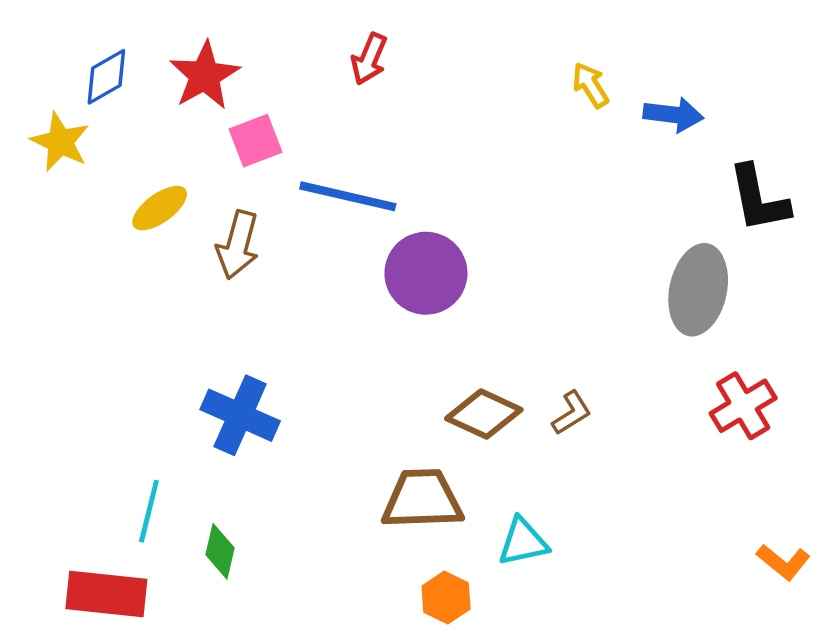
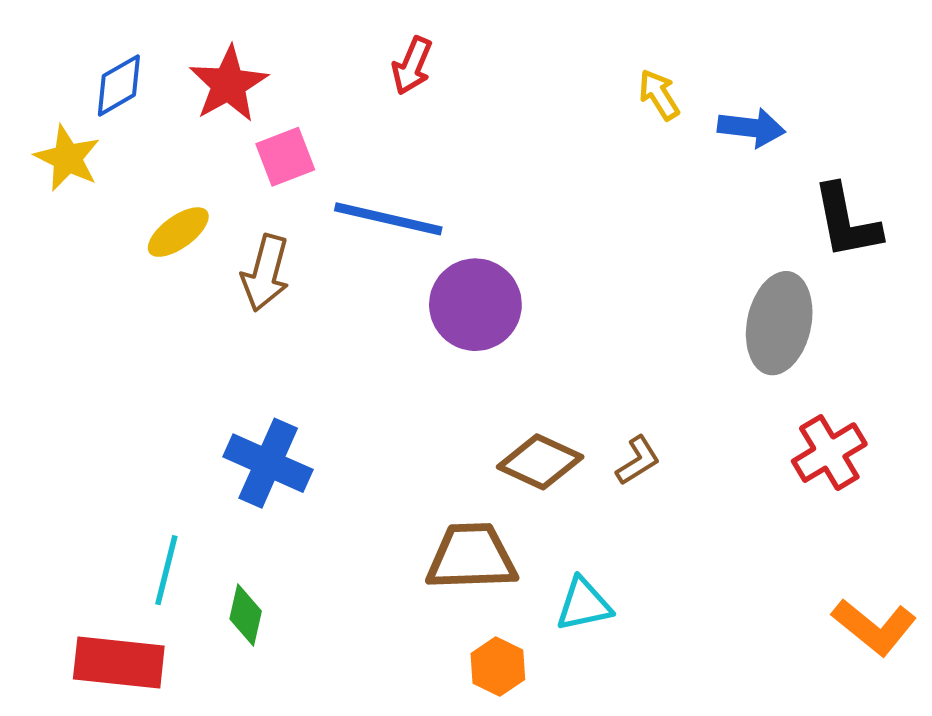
orange L-shape: (783, 562) -> (874, 627), size x1.4

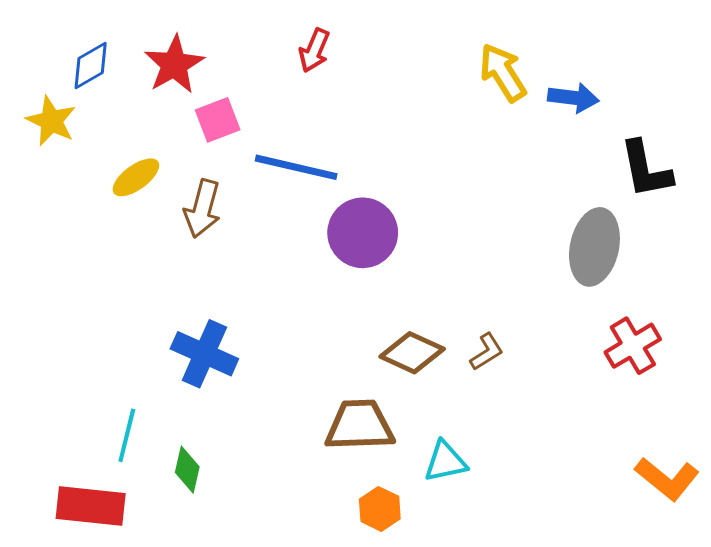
yellow arrow: (659, 95) -> (503, 73), size x1.5

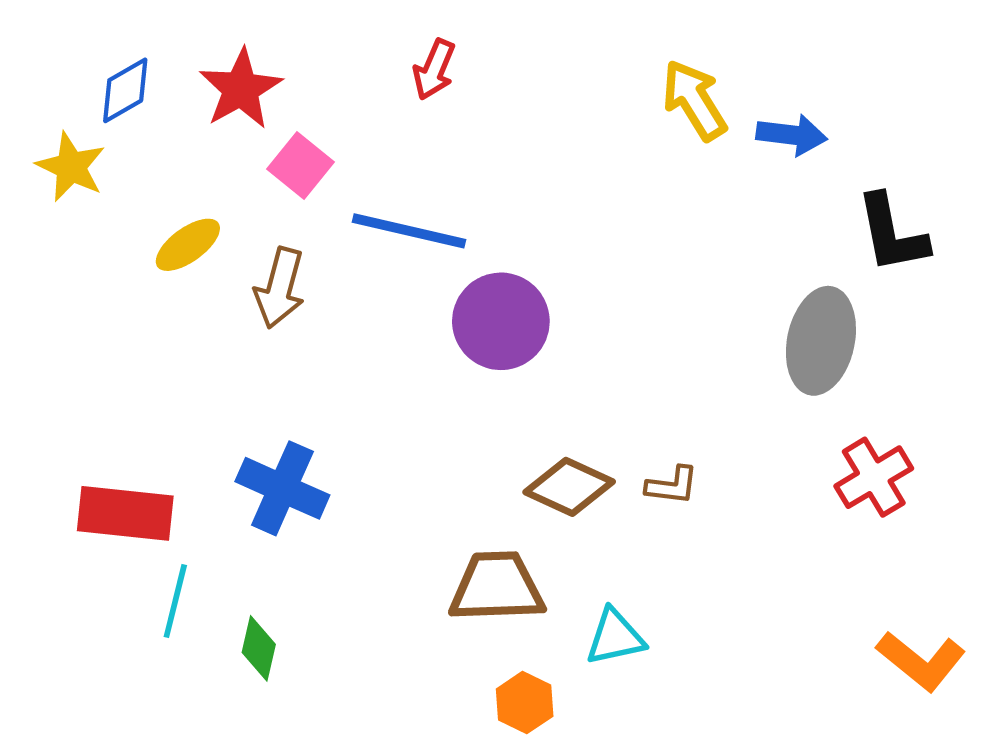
pink square: (218, 120) -> (301, 165), turned -30
brown L-shape: (487, 352) -> (672, 486), turned 39
red rectangle: (91, 506) -> (125, 513), moved

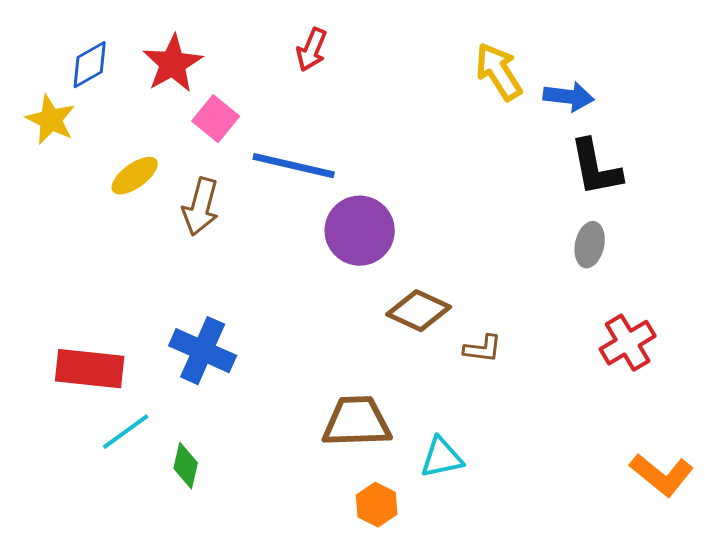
black L-shape: (892, 234) -> (596, 168), moved
gray ellipse: (821, 341) -> (590, 245), size x0.6
brown diamond: (569, 487) -> (419, 311), moved
cyan line: (175, 601) -> (126, 432), turned 40

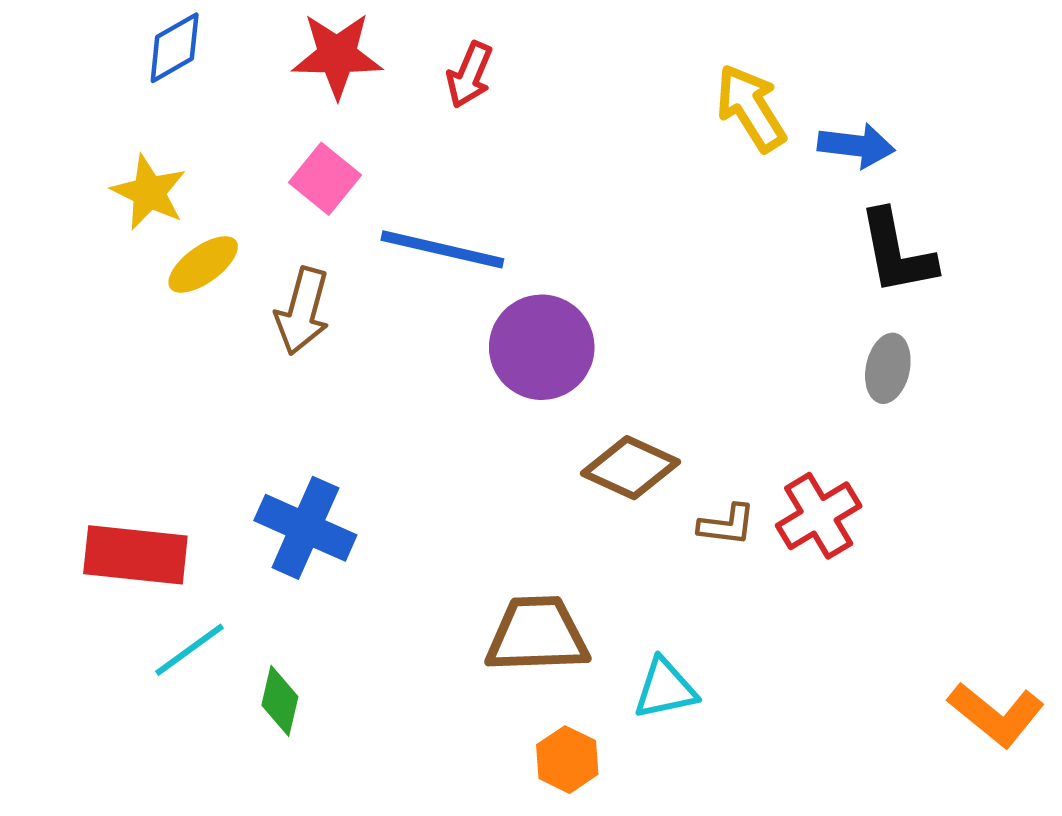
red star: (173, 64) -> (337, 55), moved, turned 30
blue diamond: (90, 65) -> (175, 48), moved
yellow star: (51, 120) -> (149, 192), moved
red cross: (628, 343) -> (819, 516), moved

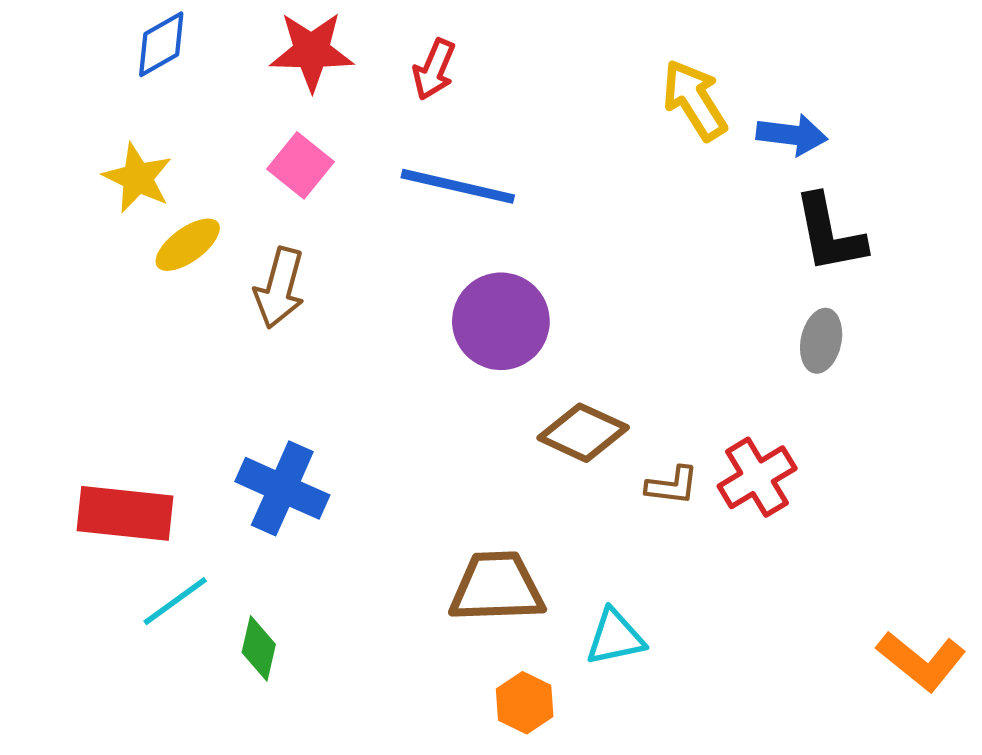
blue line: (442, 249) -> (458, 186), moved

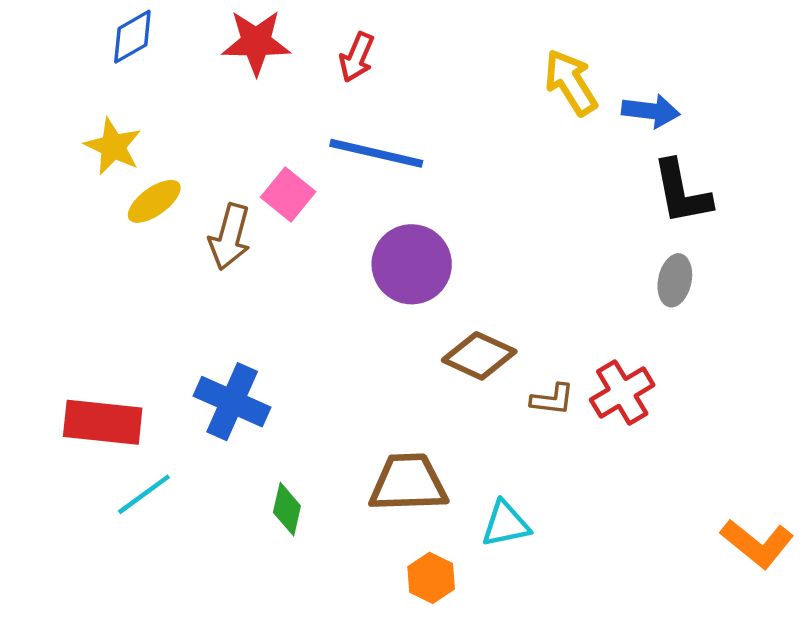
pink square: (300, 165) -> (288, 195), moved
green diamond: (259, 648) -> (287, 509), moved

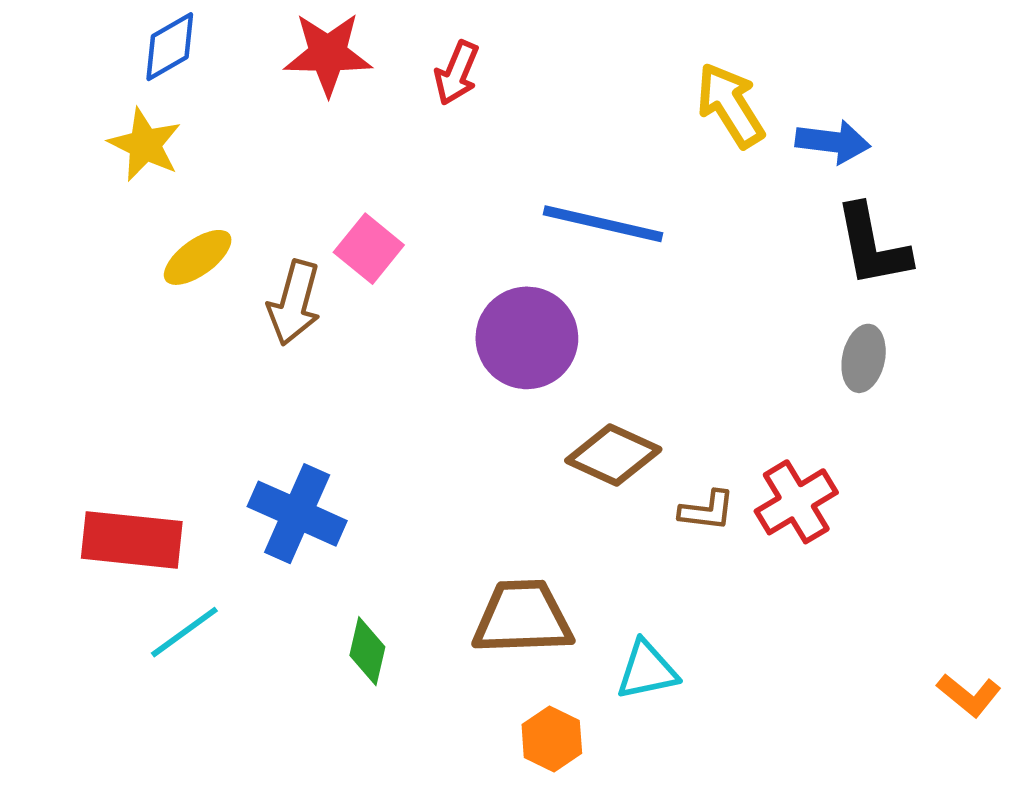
yellow star: (113, 146) -> (145, 145), moved
blue line: (376, 153) -> (603, 224), moved
orange L-shape: (757, 543) -> (969, 695), size x0.7

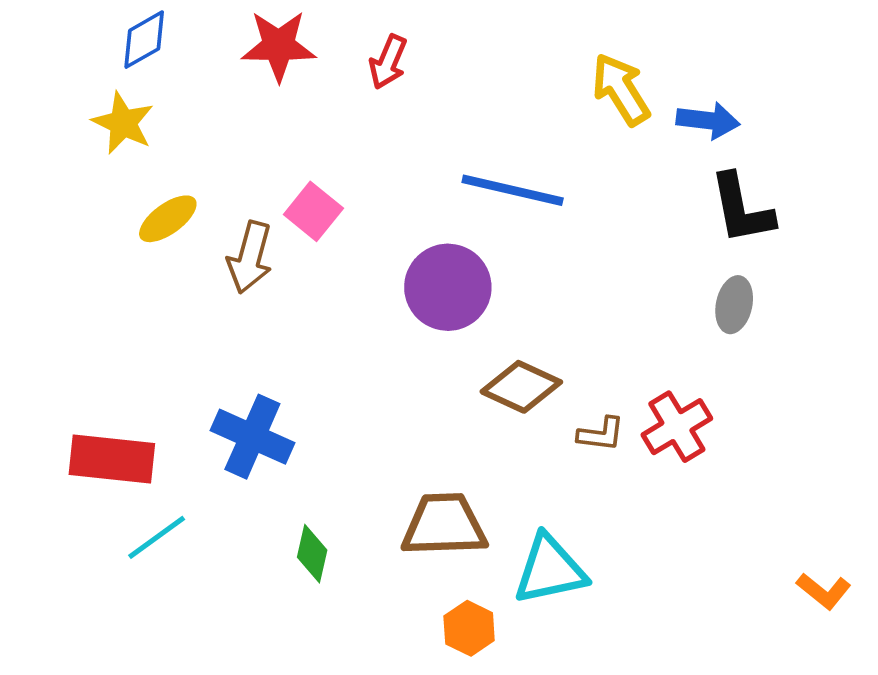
cyan triangle: (647, 670) -> (550, 570), size x1.4

